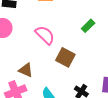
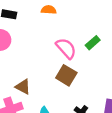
pink semicircle: (45, 35) -> (66, 48), moved

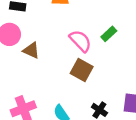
brown triangle: (23, 87) -> (31, 50), moved

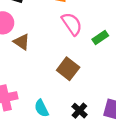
pink semicircle: (80, 41) -> (72, 24), moved

